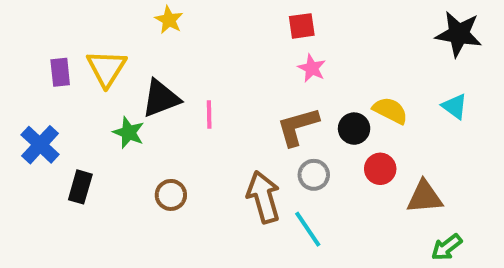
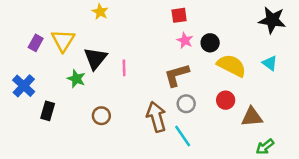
purple rectangle: (60, 72) -> (36, 43), turned 35
black triangle: (161, 98) -> (95, 58), turned -30
yellow semicircle: (390, 110) -> (232, 66), size x1.4
black circle: (354, 129) -> (210, 43), moved

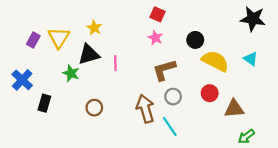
yellow star: (100, 12) -> (94, 28), moved
red square: (179, 15) -> (158, 14), moved, turned 32
pink star: (185, 40) -> (155, 38), moved
black triangle: (95, 58) -> (89, 54), turned 35

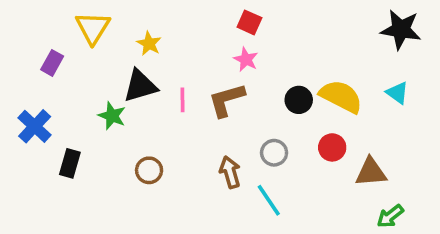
yellow triangle: (59, 38) -> (93, 28), moved
black circle: (195, 40) -> (299, 100), moved
brown L-shape: (164, 70) -> (227, 100), moved
brown arrow: (145, 109) -> (230, 172), size x0.7

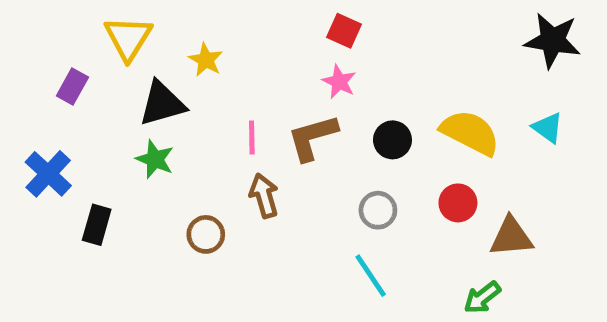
black triangle: (140, 86) -> (162, 104), moved
black circle: (299, 100) -> (392, 140), moved
brown arrow: (230, 172) -> (264, 196), moved
green arrow: (390, 216) -> (482, 297), moved

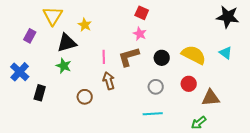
cyan line: (371, 276) -> (153, 114), turned -60

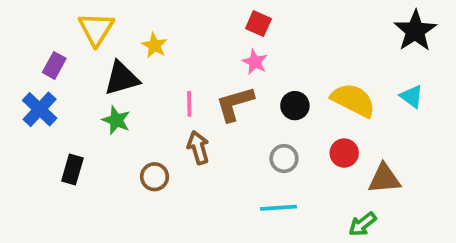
black star: (228, 17) -> (415, 31), turned 30
blue cross: (20, 72) -> (40, 109), moved

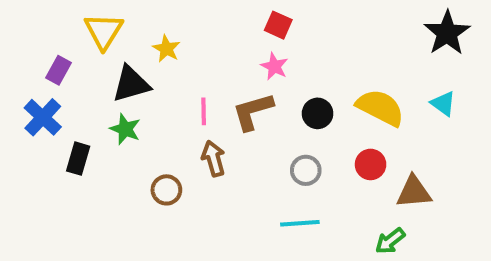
black rectangle: (72, 169) -> (78, 159), moved

